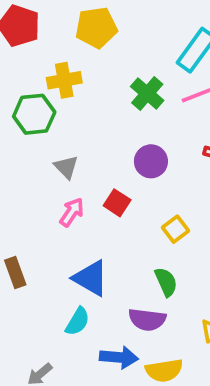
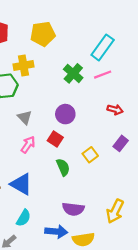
purple circle: (151, 161) -> (65, 114), moved
blue triangle: (91, 278) -> (21, 184), moved
green semicircle: (166, 282) -> (63, 167), moved
cyan semicircle: (77, 321) -> (24, 218), moved

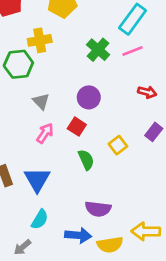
blue triangle: (21, 184) -> (37, 180), turned 30
yellow arrow: (115, 211) -> (146, 231), moved, turned 65

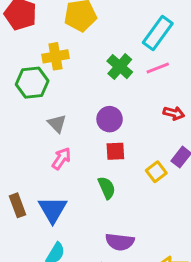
red square: (77, 127) -> (115, 151), moved, turned -36
yellow square: (118, 145) -> (156, 172), moved

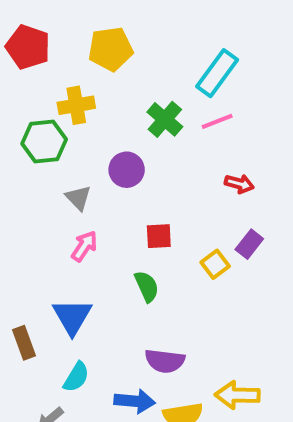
purple circle: (110, 119) -> (127, 170), moved
brown rectangle: (18, 205) -> (24, 343), moved

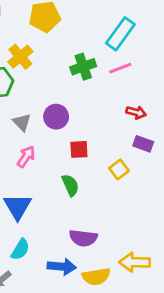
yellow cross: (76, 105) -> (20, 57), turned -30
green cross: (165, 119) -> (83, 67), turned 30
purple circle: (127, 170) -> (56, 117), moved
purple rectangle: (249, 244) -> (143, 144), moved, turned 72

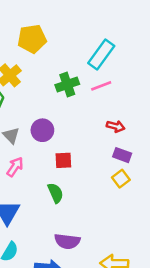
yellow square: (119, 169) -> (121, 179), moved

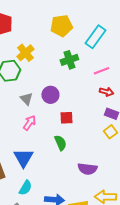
yellow pentagon: (32, 39) -> (61, 26), moved
pink line: (101, 86) -> (101, 71), moved
purple semicircle: (67, 241) -> (87, 169), moved

